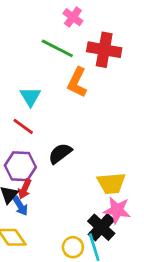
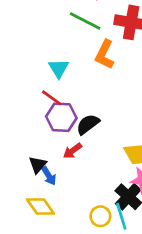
purple hexagon: (20, 166) -> (61, 117), moved
red arrow: (25, 189) -> (73, 151), moved, turned 30

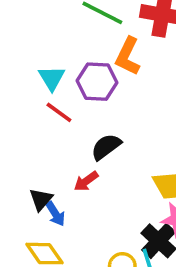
cyan triangle: (59, 68) -> (52, 78), moved
purple hexagon: (61, 117) -> (97, 82), moved

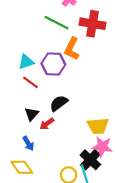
cyan triangle: (52, 78) -> (26, 62), turned 42
black triangle: (41, 199) -> (32, 114), moved

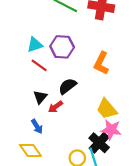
orange L-shape: (72, 49) -> (101, 63), moved
yellow trapezoid: (98, 126) -> (107, 109), turned 55

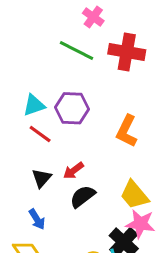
black semicircle: (67, 86) -> (83, 196), moved
red arrow: (55, 107) -> (73, 171), moved

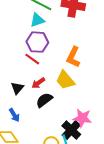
cyan triangle: (34, 105) -> (37, 20), moved
red line: (40, 134) -> (32, 59), moved
yellow trapezoid: (134, 195) -> (65, 80), moved

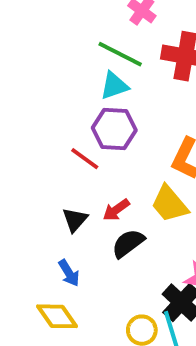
red line: (32, 59) -> (85, 159), moved

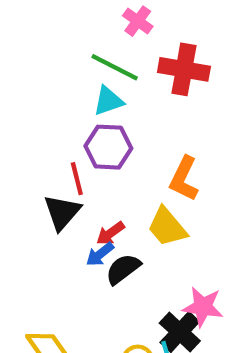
red line: (85, 159) -> (77, 179), turned 40
black triangle: (75, 220) -> (62, 212), moved, size x1.4
blue arrow: (69, 273) -> (100, 254), moved, turned 84

